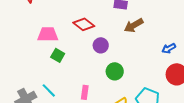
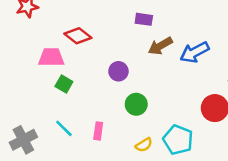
red diamond: (84, 24) -> (78, 36), moved
blue arrow: (169, 48) -> (195, 52), moved, size x1.6
cyan line: (49, 90) -> (64, 128), moved

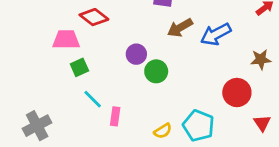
green square: (64, 84) -> (79, 67), turned 36
green circle: (136, 104) -> (156, 71), moved
cyan line: (64, 128) -> (93, 99), moved

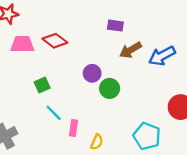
pink trapezoid: (66, 40) -> (22, 44), moved
yellow semicircle: (163, 131) -> (97, 142), moved, turned -35

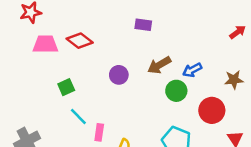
brown arrow: (131, 50) -> (159, 65), moved
blue arrow: (162, 56) -> (192, 70), moved, size x0.7
green circle: (110, 88) -> (176, 91), moved

